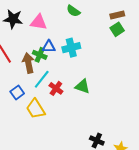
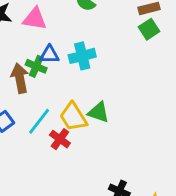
cyan line: (42, 79) -> (39, 121), moved
red cross: (56, 88) -> (60, 139), moved
yellow trapezoid: (36, 109) -> (73, 117), moved

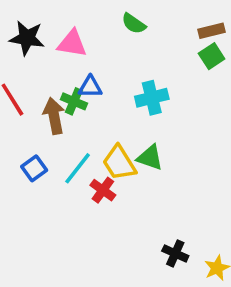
cyan cross: (82, 56) -> (152, 98), moved

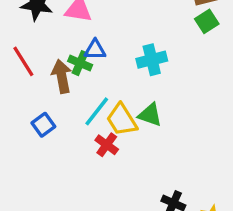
cyan line: (78, 168) -> (97, 111), moved

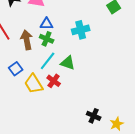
green cross: (80, 63) -> (47, 39), moved
green triangle: (150, 115) -> (68, 63), moved
yellow trapezoid: (122, 120) -> (34, 84), moved

